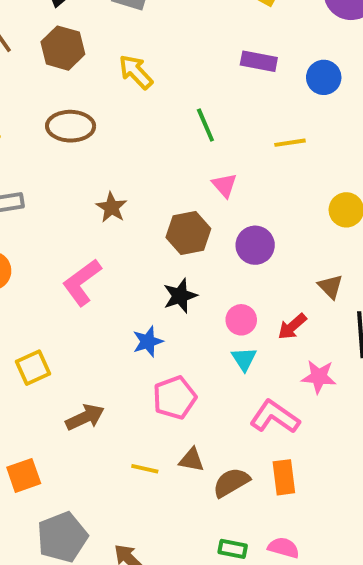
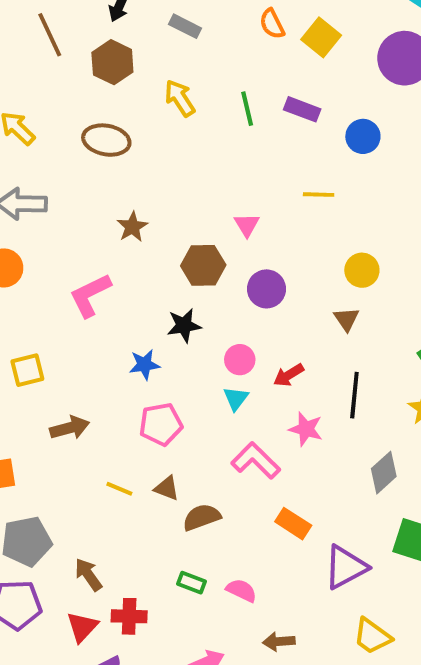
green line: (205, 125) -> (247, 109), moved
brown triangle: (330, 287) -> (347, 319), moved
orange rectangle: (284, 477) -> (293, 524), moved, turned -60

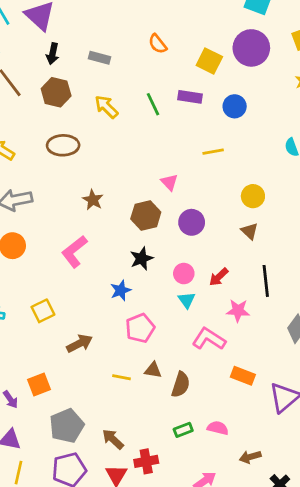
yellow square: (321, 37) -> (209, 61), moved
brown semicircle: (202, 517) -> (181, 385), turned 140
green rectangle: (191, 583) -> (183, 430), turned -30

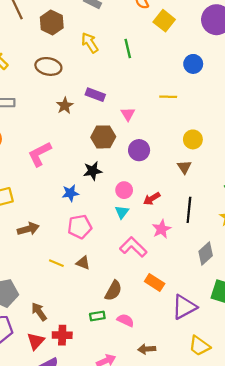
yellow square: (209, 61) -> (164, 21), moved
purple rectangle: (190, 97) -> (95, 95), moved
brown star: (93, 200) -> (65, 106), moved
pink star: (238, 311) -> (162, 229), turned 30
brown semicircle: (181, 385) -> (113, 291), moved

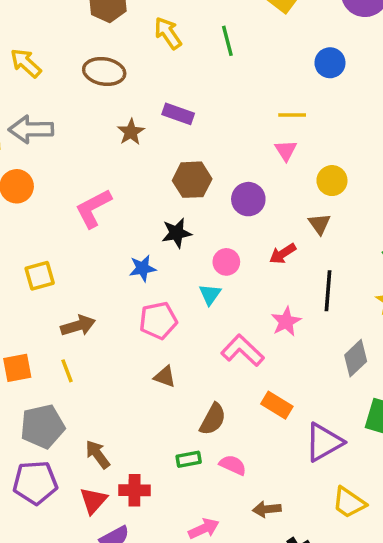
pink triangle: (128, 114) -> (286, 150), moved
red arrow: (152, 199) -> (283, 254), moved
cyan triangle: (122, 212) -> (210, 294), moved
yellow line: (56, 263) -> (67, 371), moved, turned 48

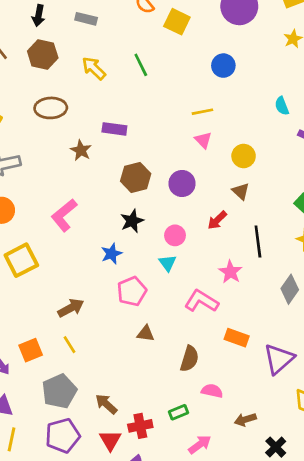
yellow square: (40, 276) -> (21, 260), moved, size x1.4
green rectangle: (189, 459) -> (179, 412), moved

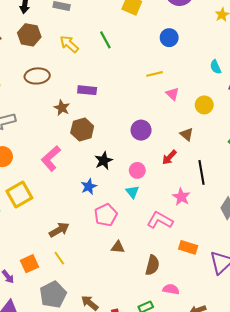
pink triangle: (203, 140) -> (173, 94), moved
yellow circle: (244, 156) -> (204, 105), moved
brown hexagon: (136, 177) -> (82, 130), moved

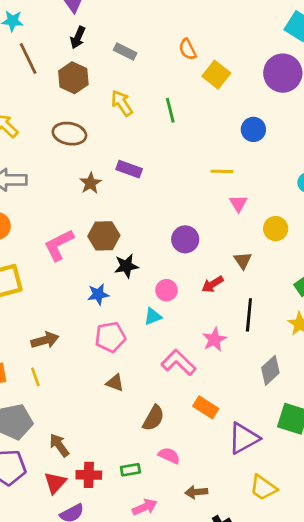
brown hexagon: (82, 130) -> (104, 236), moved
cyan triangle: (132, 192) -> (153, 316), turned 32

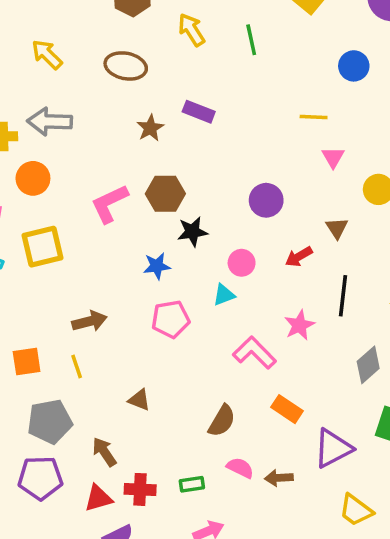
brown triangle: (115, 383) -> (139, 400), moved
red triangle: (55, 483) -> (98, 498), turned 30
brown arrow: (196, 492) -> (279, 478), moved

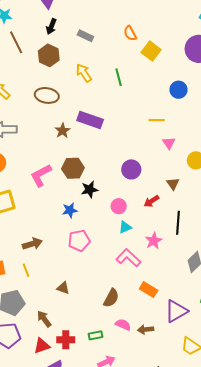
purple rectangle: (199, 112) -> (90, 120), size x1.4
cyan triangle: (224, 295) -> (125, 227), moved

